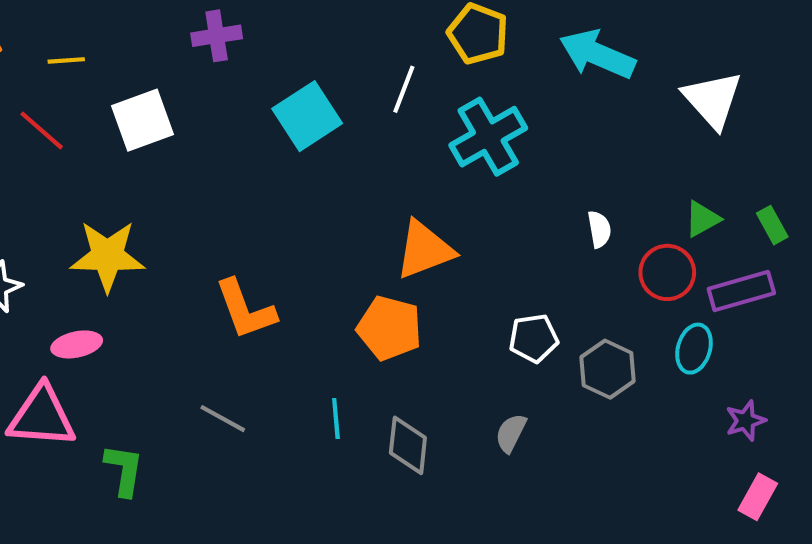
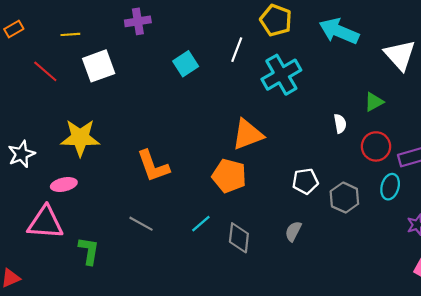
yellow line: (66, 60) -> (70, 34), moved
cyan square: (307, 116) -> (186, 64), size x0.7
green triangle: (702, 219) -> (374, 102), moved
cyan line: (336, 419) -> (201, 224), turned 54

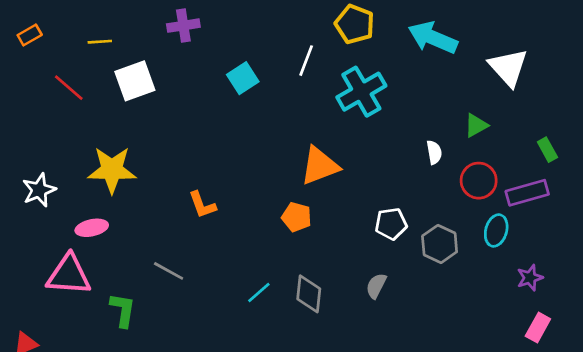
orange L-shape: (153, 166) -> (202, 205), size x0.7
orange pentagon: (229, 176) -> (297, 217), size x0.7
gray line: (141, 224) -> (169, 271), moved
cyan line: (201, 224) -> (259, 293), moved

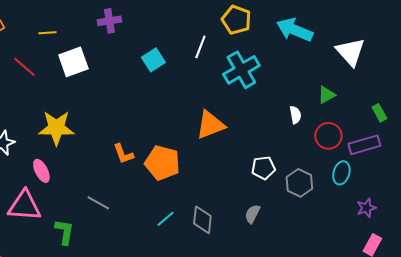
orange pentagon: (297, 217) -> (162, 163), moved, size x1.6
pink ellipse: (92, 228) -> (41, 171), turned 75

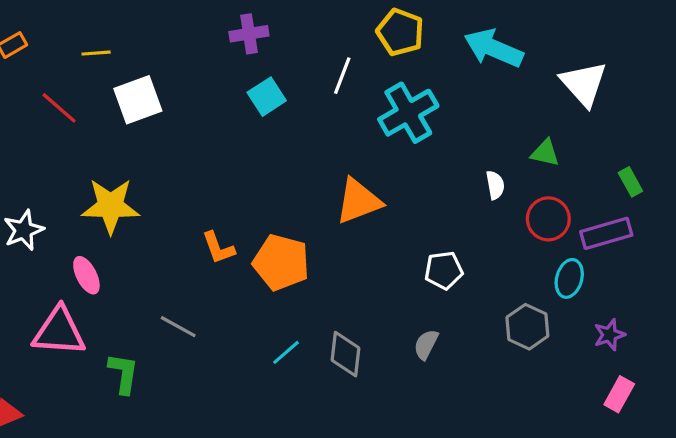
purple cross: (109, 21) -> (249, 34), moved
green triangle: (326, 95) -> (545, 153), turned 42
gray hexagon: (299, 183) -> (527, 327), moved

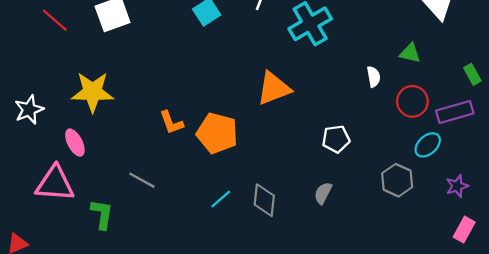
cyan ellipse: (569, 278) -> (428, 145), turned 32

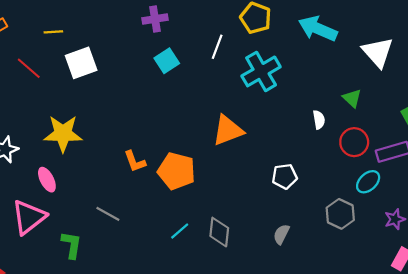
green triangle: (410, 53) -> (352, 98), turned 30
pink triangle: (55, 184) -> (29, 217), turned -42
gray semicircle: (323, 193) -> (281, 234), moved

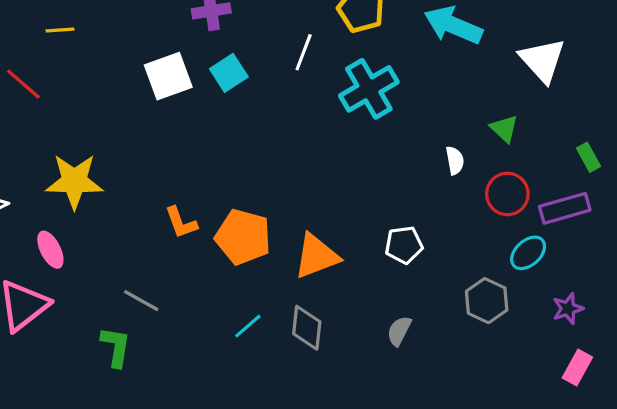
white square: (81, 63) -> (168, 76), moved
orange triangle: (228, 130) -> (316, 256), moved
green L-shape: (72, 245) -> (116, 347), moved

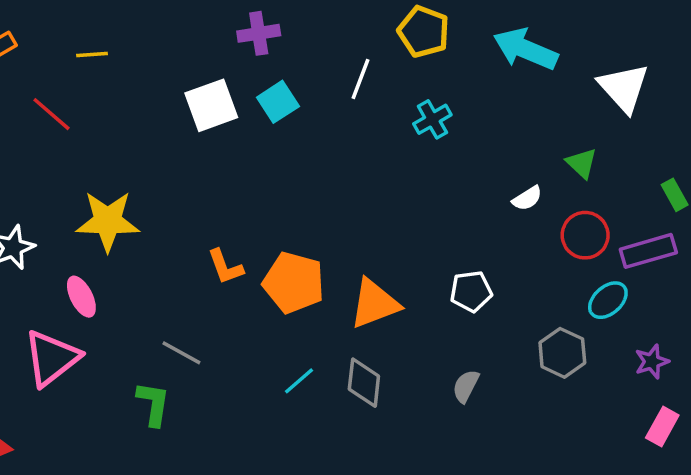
cyan cross: (369, 89) -> (432, 119), size x0.6
white semicircle: (455, 161) -> (527, 198), turned 68

